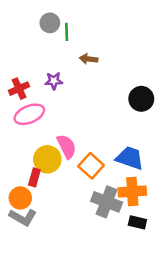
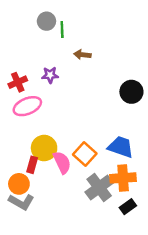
pink semicircle: (67, 146) -> (62, 162), moved
gray cross: (107, 202) -> (99, 188), turned 32
black rectangle: (137, 222) -> (128, 207), turned -49

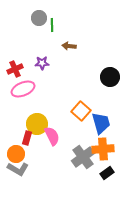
blue trapezoid: (121, 147) -> (101, 123), turned 55
orange square: (85, 154) -> (81, 111), moved

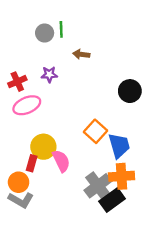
gray circle: (39, 18) -> (45, 33), moved
black rectangle: (107, 173) -> (112, 200), moved, size x1.5

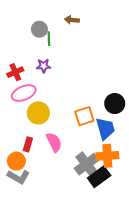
green line: (61, 29) -> (49, 39), moved
brown arrow: (81, 54) -> (72, 20), moved
black circle: (130, 91) -> (115, 104), moved
orange square: (95, 131) -> (84, 116), turned 30
yellow circle: (43, 147) -> (38, 113), moved

